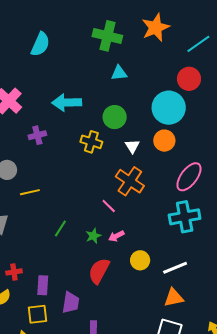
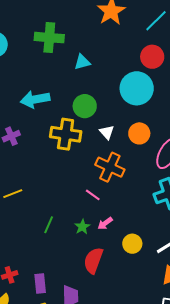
green cross: (107, 36) -> (49, 38), moved
orange circle: (164, 141) -> (139, 133), moved
yellow cross: (91, 142) -> (66, 134), size x1.4

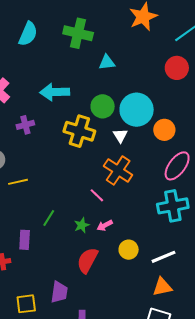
cyan circle: (137, 88) -> (137, 110), moved
orange circle: (139, 133) -> (164, 130), moved
purple rectangle: (40, 284) -> (25, 240), moved

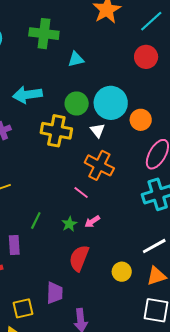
yellow circle: (129, 250) -> (122, 272), moved

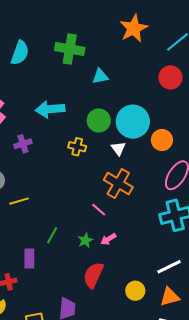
yellow cross: (56, 131) -> (77, 147), size x0.6

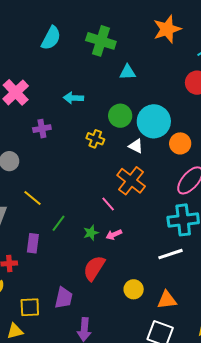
cyan arrow: (50, 109) -> (73, 98), size x0.7
white triangle: (118, 148) -> (136, 146), turned -35
yellow line: (19, 201) -> (32, 198), moved, turned 48
white line: (169, 267) -> (170, 254), moved

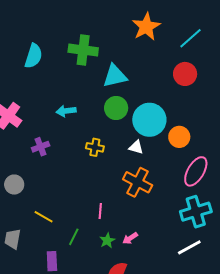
cyan triangle: (128, 72) -> (115, 76), size x1.5
green circle: (120, 116) -> (116, 108), moved
pink line: (108, 204) -> (100, 211), moved, turned 56

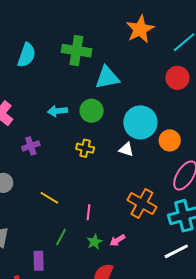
green circle: (116, 108) -> (92, 111), moved
orange cross: (138, 182) -> (142, 203), moved
yellow line: (44, 217) -> (49, 198), moved

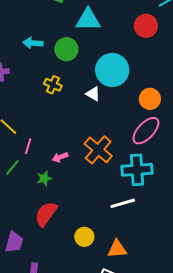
red circle: (177, 78) -> (146, 26), moved
orange circle: (170, 140) -> (150, 99), moved
pink line: (88, 212) -> (28, 146), moved
pink arrow: (117, 240) -> (60, 157), moved

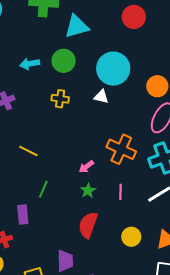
pink line: (28, 146) -> (121, 192), moved
green star: (44, 178) -> (88, 191), moved

